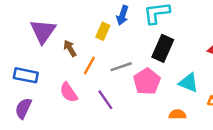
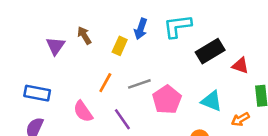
purple triangle: (43, 31) -> (55, 46), size x0.7
brown arrow: (70, 48) -> (84, 35), moved
black rectangle: (163, 48) -> (210, 51), moved, turned 35

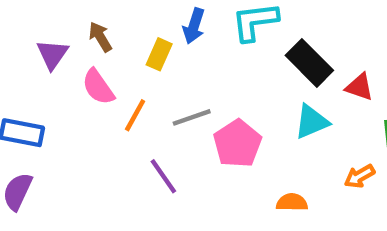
black rectangle: (210, 51) -> (309, 63), turned 76
cyan triangle: (211, 101) -> (312, 122), moved, turned -45
pink semicircle: (83, 111) -> (98, 87), moved

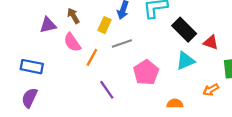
purple triangle: (52, 54) -> (48, 25), turned 42
gray line: (192, 117) -> (122, 44), moved

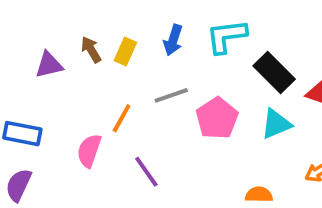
yellow rectangle: (105, 25) -> (125, 51), moved
pink semicircle: (72, 42) -> (89, 151), moved, turned 54
pink pentagon: (146, 72) -> (217, 118), moved

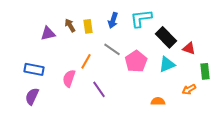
yellow rectangle: (125, 51) -> (88, 26), turned -32
gray line: (171, 95) -> (112, 49), turned 54

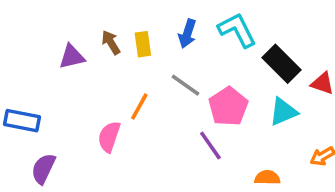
cyan L-shape: (141, 18) -> (237, 30), turned 70
blue rectangle: (34, 69) -> (22, 121), moved
purple line: (99, 89) -> (210, 146), moved

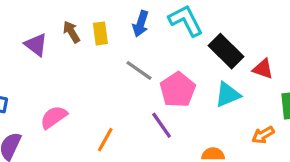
purple triangle: (72, 57) -> (36, 45), turned 50
orange line: (139, 106) -> (105, 140), moved
pink semicircle: (109, 137) -> (54, 117), moved, turned 36

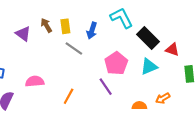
blue arrow: (141, 24) -> (92, 31), moved
gray line: (139, 70) -> (74, 49), moved
pink semicircle: (54, 117) -> (35, 81), turned 30
orange arrow: (263, 135) -> (163, 98), moved

